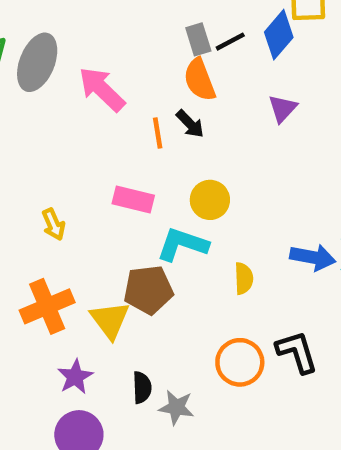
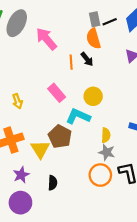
pink rectangle: (133, 200) -> (57, 93), turned 30
brown pentagon: (148, 290) -> (60, 136), turned 30
gray star: (176, 407) -> (107, 152), moved

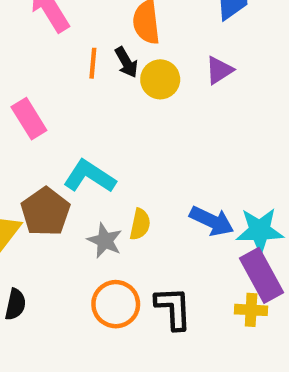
pink rectangle: (57, 93) -> (29, 119), moved
yellow circle: (93, 96) -> (160, 79), moved
gray star: (107, 152) -> (105, 241), moved

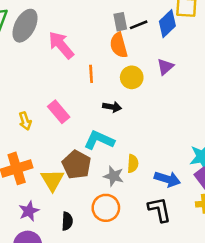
black arrow: (126, 62) -> (112, 107), moved, turned -42
blue arrow: (212, 221) -> (167, 179), moved
orange circle: (116, 304) -> (106, 208), moved

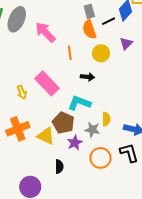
black line: (139, 25) -> (109, 21), moved
pink rectangle: (59, 112) -> (47, 83), size x1.4
yellow triangle: (52, 180) -> (46, 136), turned -30
orange circle: (106, 208) -> (100, 158), moved
purple star: (29, 211) -> (75, 143), moved

